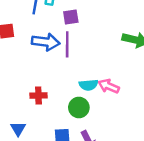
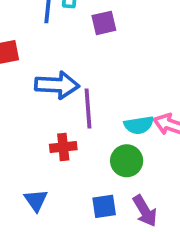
blue arrow: (46, 42) -> (57, 85), moved
purple line: (67, 44) -> (88, 109), moved

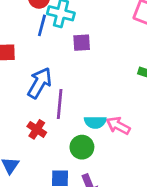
blue arrow: (57, 85) -> (40, 83), turned -72
red cross: (63, 147) -> (37, 129), turned 30

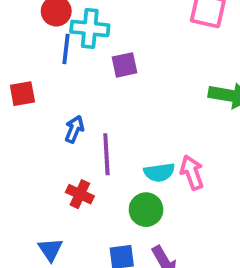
blue arrow: (40, 83) -> (74, 129), size x0.6
pink arrow: (118, 126) -> (192, 172), turned 50

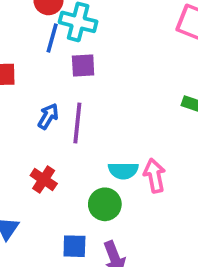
purple square: (124, 65) -> (83, 66), moved
purple line: (106, 154) -> (77, 123), moved

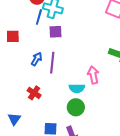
pink arrow: (154, 176) -> (93, 75), moved
green circle: (105, 204) -> (76, 107), moved

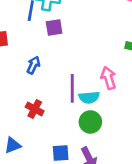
purple line: (52, 63) -> (72, 88), moved
blue triangle: (14, 119) -> (13, 145), turned 40

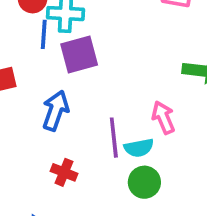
purple square: (54, 27) -> (79, 55), size x1.5
blue arrow: (33, 65) -> (56, 111), size x1.5

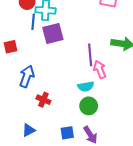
blue arrow: (56, 111) -> (27, 76), moved
purple line: (114, 138) -> (90, 55), moved

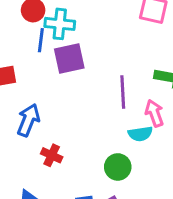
pink arrow: (100, 70) -> (154, 113), moved
cyan semicircle: (86, 86) -> (140, 134), moved

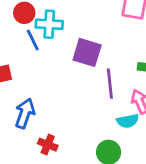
blue line: (41, 40) -> (33, 40), turned -30
purple square: (69, 58) -> (87, 52), moved, turned 32

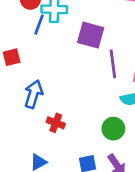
blue line: (33, 40) -> (39, 25), turned 48

